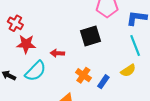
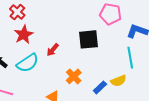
red star: (26, 44) -> (24, 35), turned 30
red arrow: (57, 53) -> (53, 50), turned -64
blue rectangle: (103, 82) -> (100, 87), moved

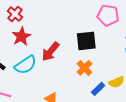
red arrow: (53, 50) -> (50, 52), size x1.5
orange cross: (74, 76) -> (84, 68), moved

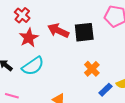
black square: (86, 41) -> (84, 32), moved
red arrow: (50, 52) -> (58, 31), moved, turned 75

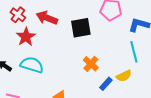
red arrow: (58, 31) -> (47, 18), moved
cyan semicircle: (33, 66) -> (32, 65), turned -125

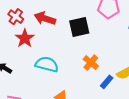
cyan semicircle: (32, 65) -> (47, 64), moved

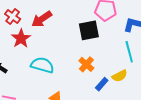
red arrow: (45, 18) -> (42, 19), turned -55
black square: (79, 27) -> (89, 30), moved

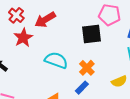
cyan semicircle: (42, 65) -> (56, 60), moved
blue rectangle: (102, 84) -> (82, 88), moved

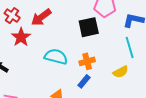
orange cross: (87, 68) -> (87, 61), turned 35

